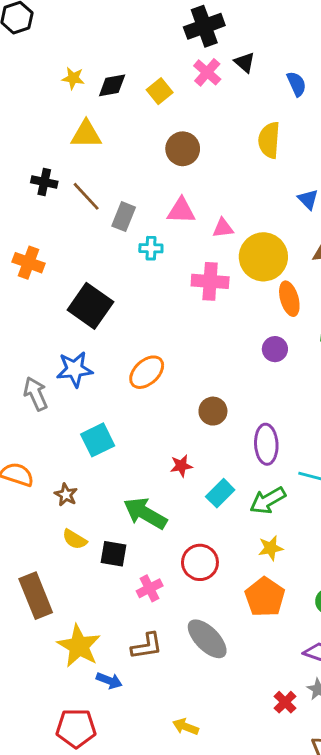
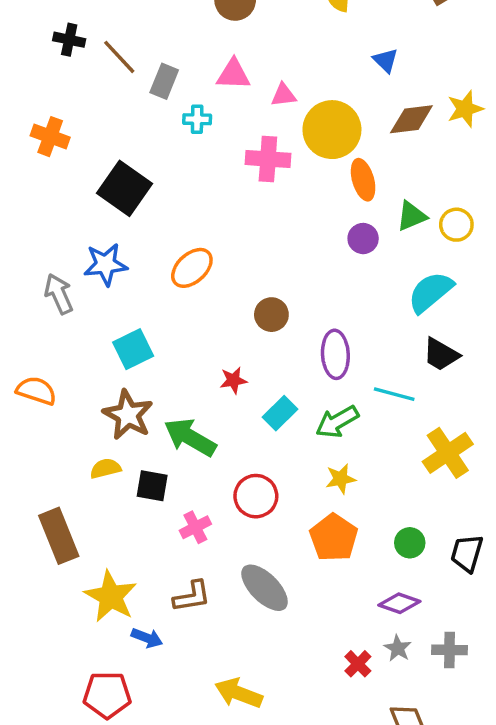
purple circle: (275, 349) -> (363, 239), moved
brown star: (66, 495) -> (128, 415), moved, size x1.8
yellow semicircle: (75, 539) -> (105, 468), turned 135
yellow arrow: (186, 727) -> (239, 693), size x1.5

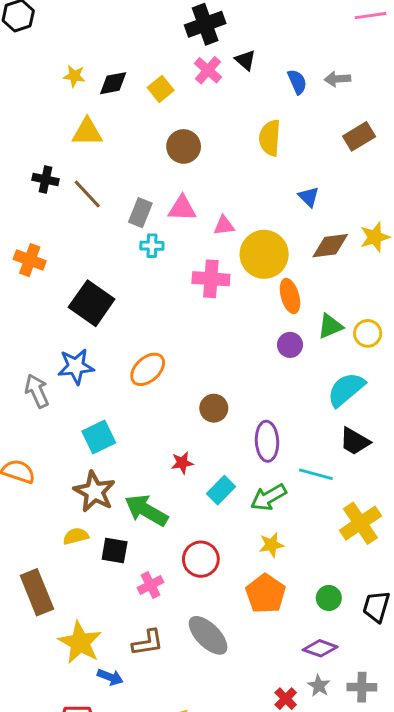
gray rectangle: (164, 81) -> (140, 213), moved

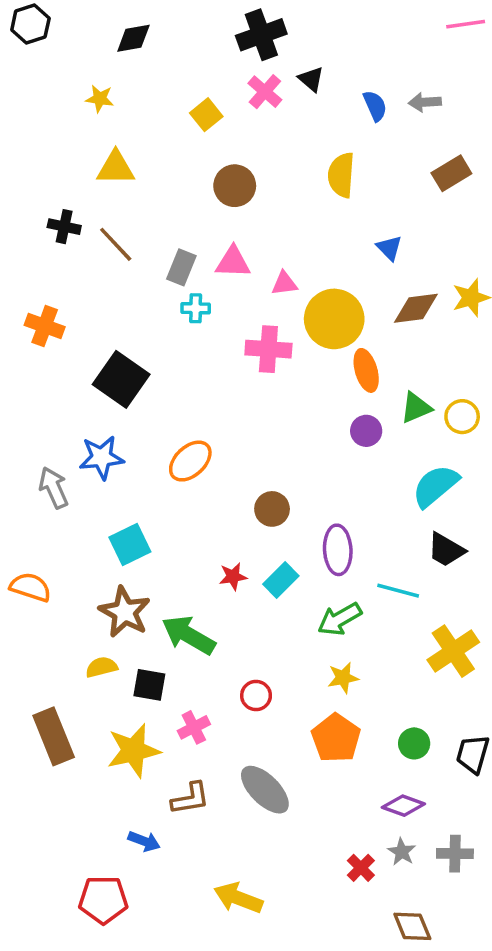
black diamond: (113, 83) -> (133, 38), moved
cyan rectangle: (221, 490) -> (281, 580), moved
red circle: (201, 559) -> (256, 695), size x0.7
yellow star: (80, 643) -> (133, 751), moved, turned 30

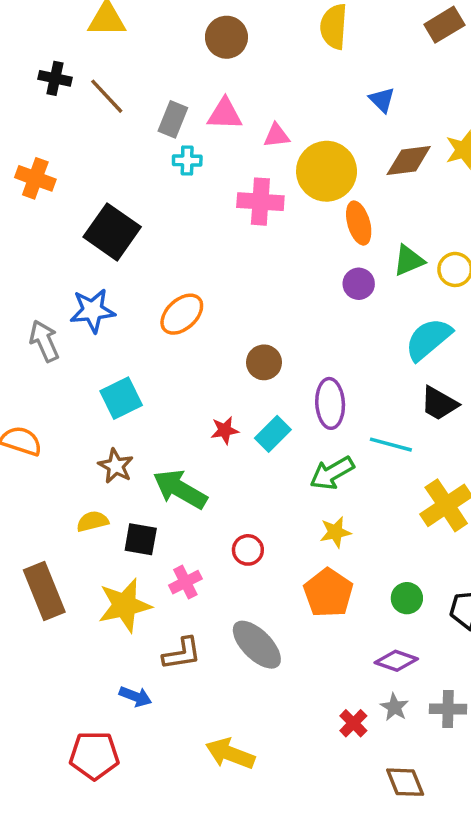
brown star: (125, 612) -> (116, 466), size x0.7

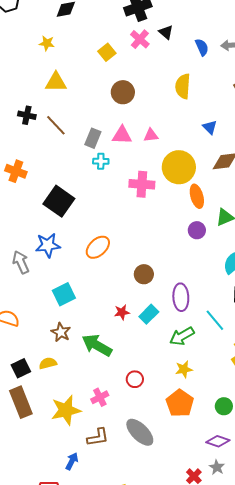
pink triangle: (277, 135) -> (151, 135), moved
cyan line: (391, 445) -> (215, 320), turned 35
black square: (141, 539) -> (21, 368), moved, turned -36
blue arrow: (135, 696) -> (72, 461), turned -84

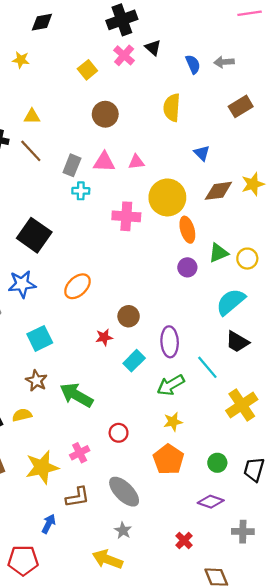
yellow triangle: (56, 82) -> (32, 116), moved, size x0.7
red star: (122, 312) -> (104, 337), moved
gray star: (217, 467) -> (123, 530), moved

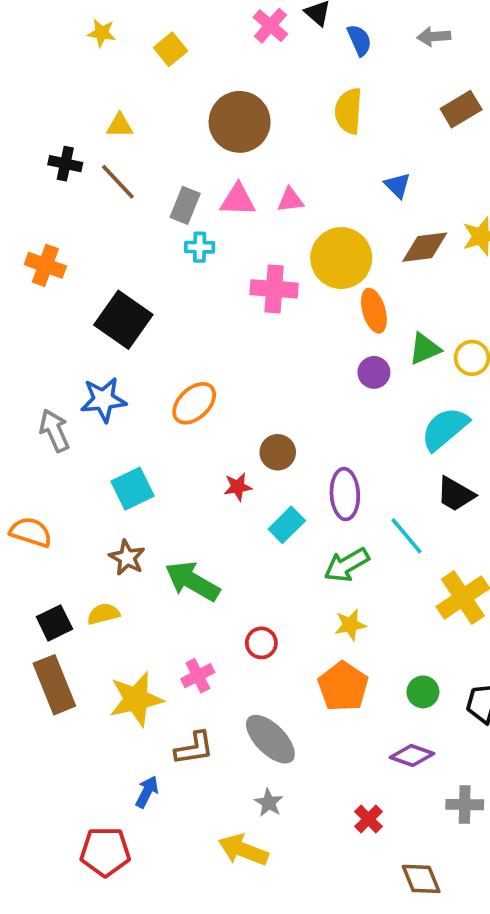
blue semicircle: (193, 64) -> (359, 40), moved
yellow square: (87, 70) -> (171, 49), moved
brown circle: (105, 114) -> (240, 122), size x1.4

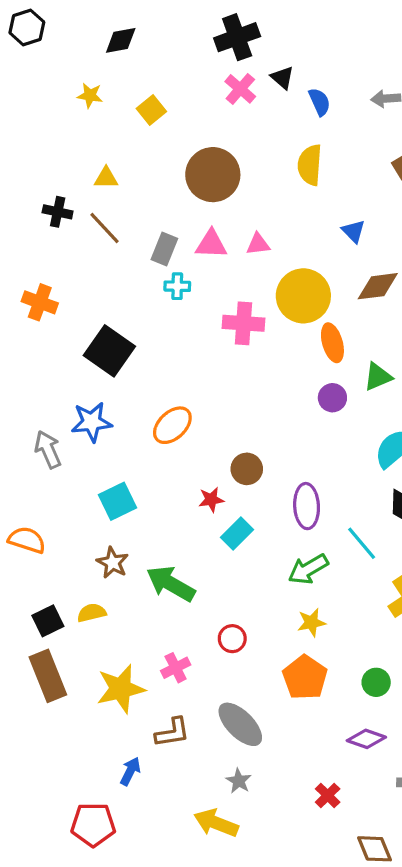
cyan rectangle: (287, 525) -> (237, 534), moved

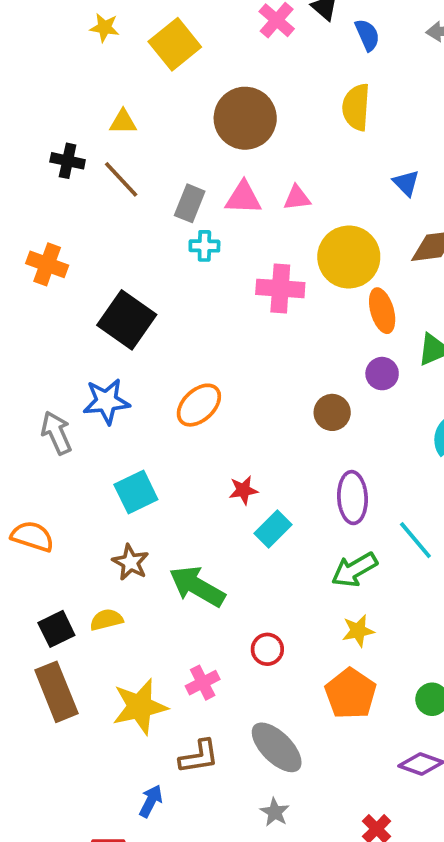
yellow square: (151, 110) -> (175, 44), size x1.5
brown circle: (247, 469) -> (332, 412), moved

